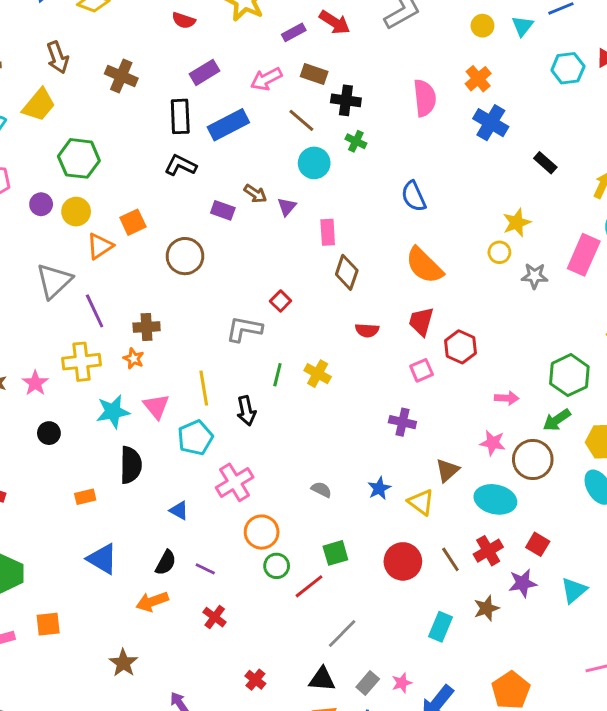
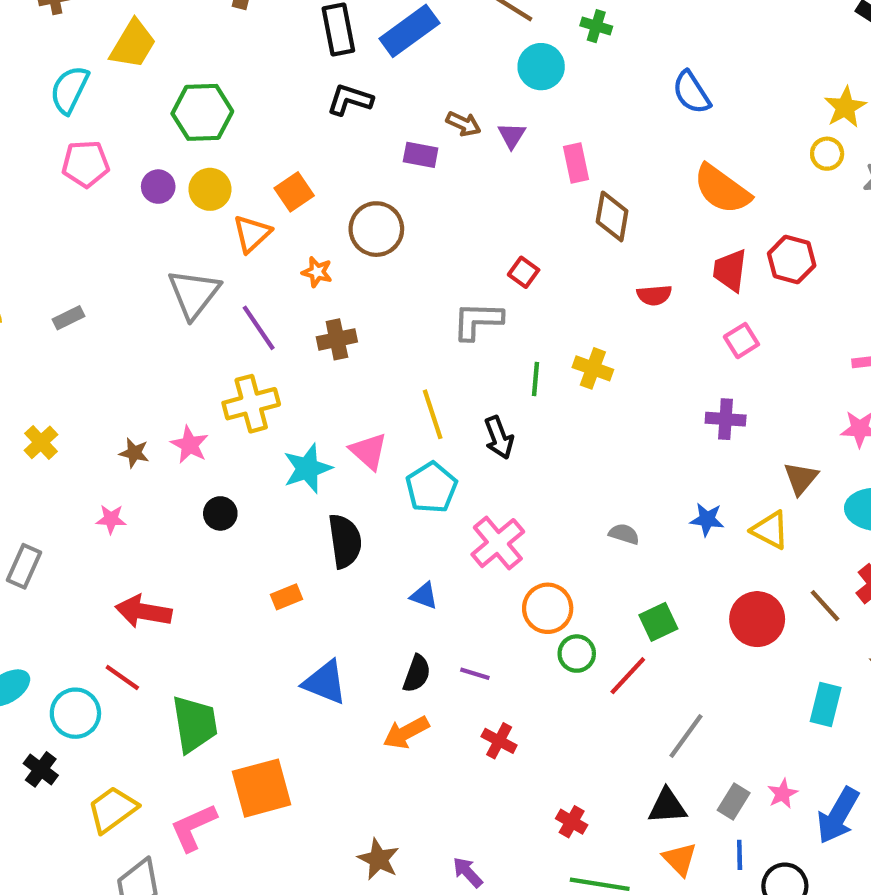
red hexagon: (461, 347) -> (792, 260), moved
orange star: (134, 359) -> (317, 272), moved
blue star: (379, 488) -> (707, 519), turned -30
orange square: (48, 624) -> (262, 788), size x1.6
brown star: (123, 663) -> (378, 859), moved

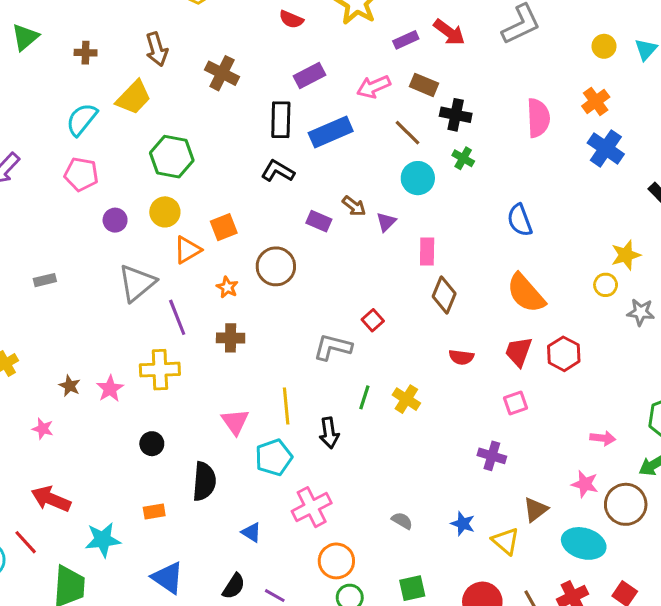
purple circle: (158, 187) -> (115, 220), moved
cyan star: (307, 468) -> (103, 540), moved
black circle: (220, 513) -> (152, 444), moved

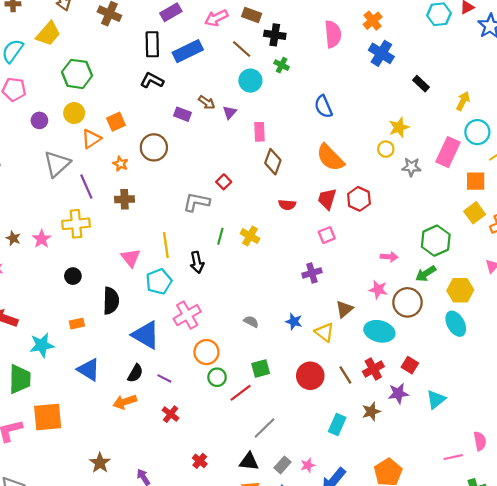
purple cross: (492, 456) -> (312, 273), turned -30
blue triangle: (251, 532) -> (146, 335), size x2.0

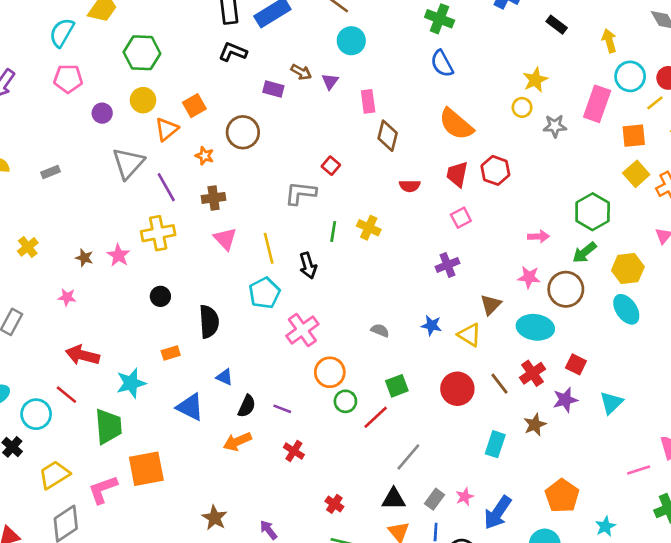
green cross: (282, 65) -> (440, 19), moved, size x1.5
yellow arrow: (463, 101) -> (609, 41), turned -36
pink triangle: (131, 258) -> (225, 239), moved
blue triangle: (146, 335) -> (224, 377), moved, size x0.5

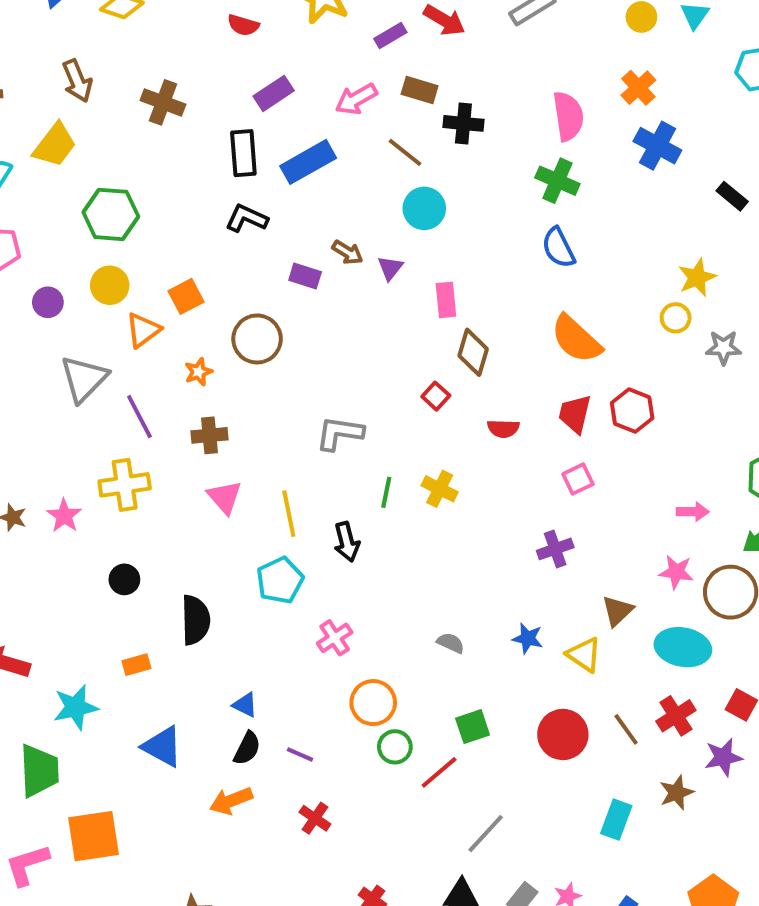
orange star: (205, 156) -> (198, 372), turned 30
red square: (331, 166) -> (436, 396), moved
pink cross: (302, 330) -> (335, 638), size x0.7
blue triangle: (224, 377) -> (245, 705), moved

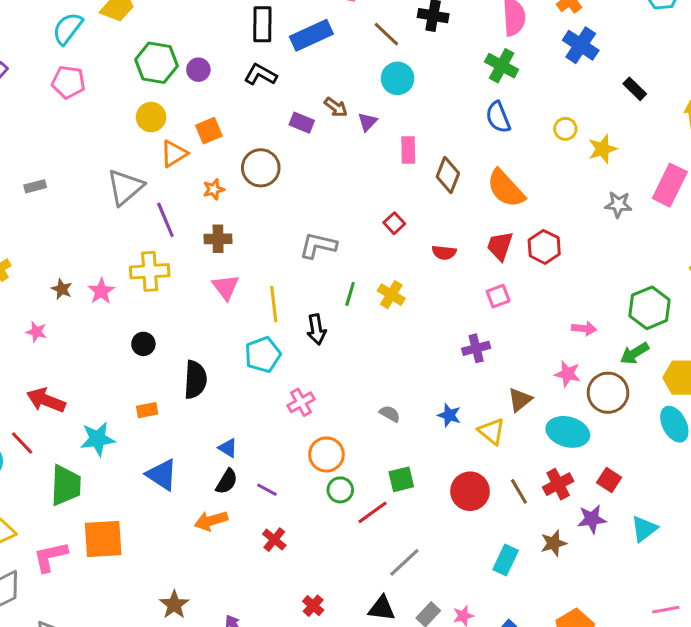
purple circle: (48, 302) -> (198, 70), moved
yellow circle: (676, 318) -> (565, 129), moved
brown diamond: (473, 352) -> (448, 175), moved

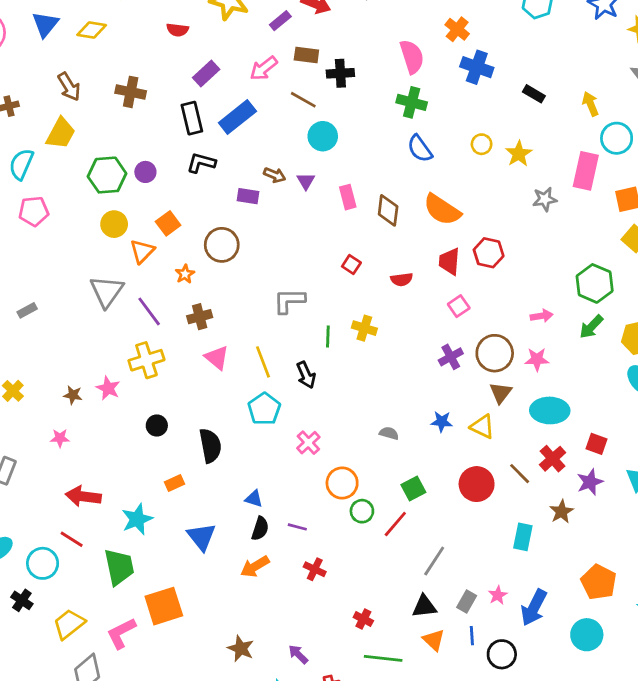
brown circle: (608, 393) -> (495, 353), moved
blue triangle: (162, 475) -> (201, 537), turned 32

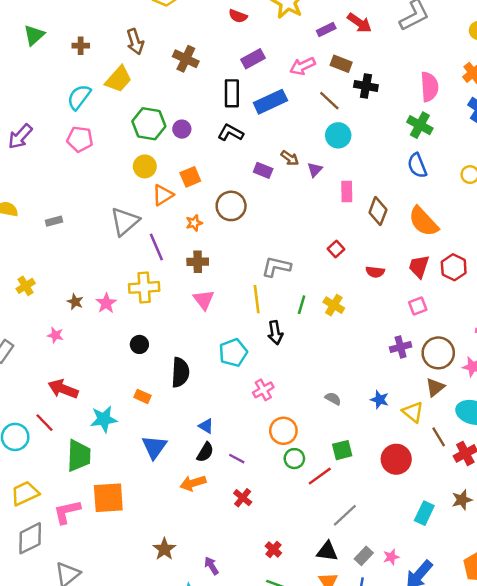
yellow line: (263, 362) -> (257, 299), moved
brown line: (520, 474) -> (439, 437), moved
orange rectangle: (175, 483) -> (143, 396), turned 35

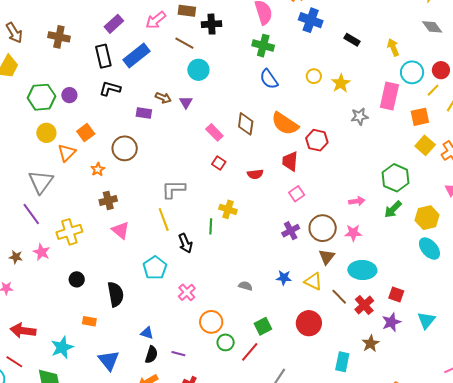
pink rectangle: (347, 192) -> (214, 132), moved, turned -30
purple line: (156, 247) -> (31, 214), moved
red hexagon: (454, 267) -> (317, 140), moved
green line: (302, 305) -> (211, 226), moved

